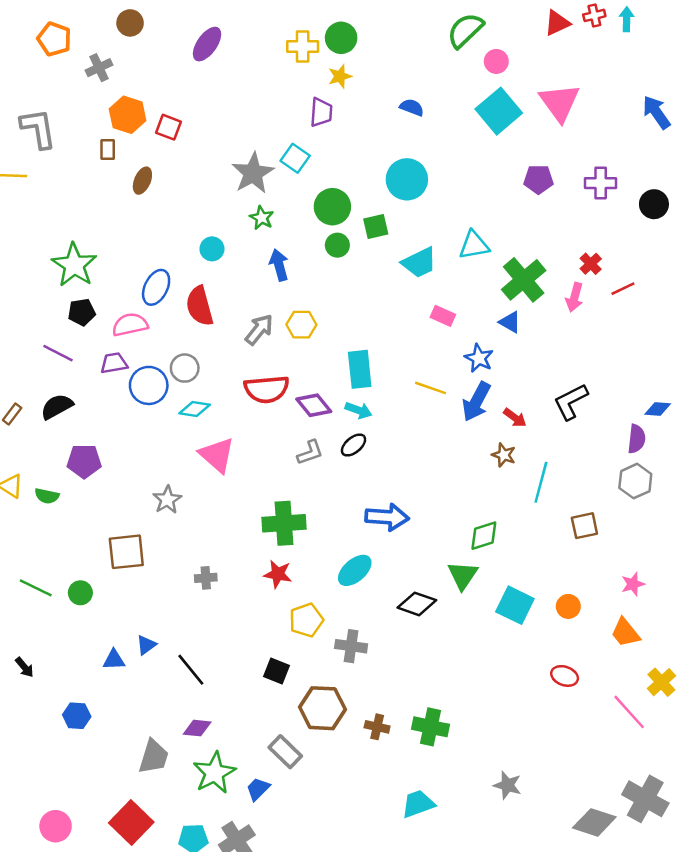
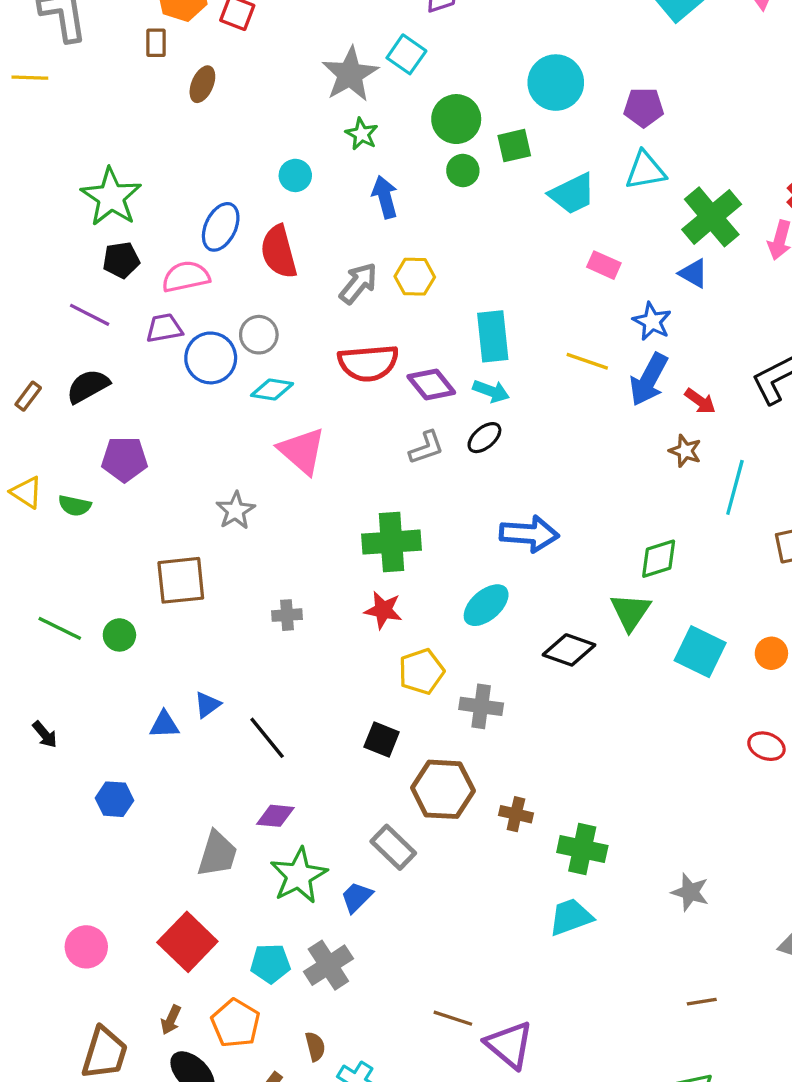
purple pentagon: (538, 179) -> (644, 107), moved
green cross: (430, 727) -> (582, 849), moved

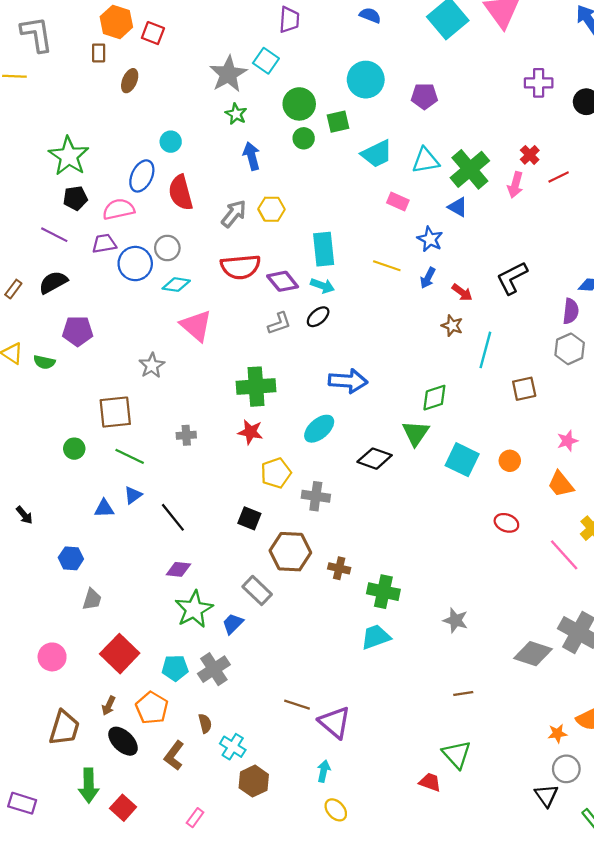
cyan triangle: (645, 170) -> (426, 160), moved
cyan circle: (295, 175) -> (171, 142), moved
blue arrow: (649, 380) -> (428, 278), size x0.6
green line: (60, 628) -> (130, 456), moved
gray trapezoid: (217, 854) -> (92, 599), moved, size x0.7

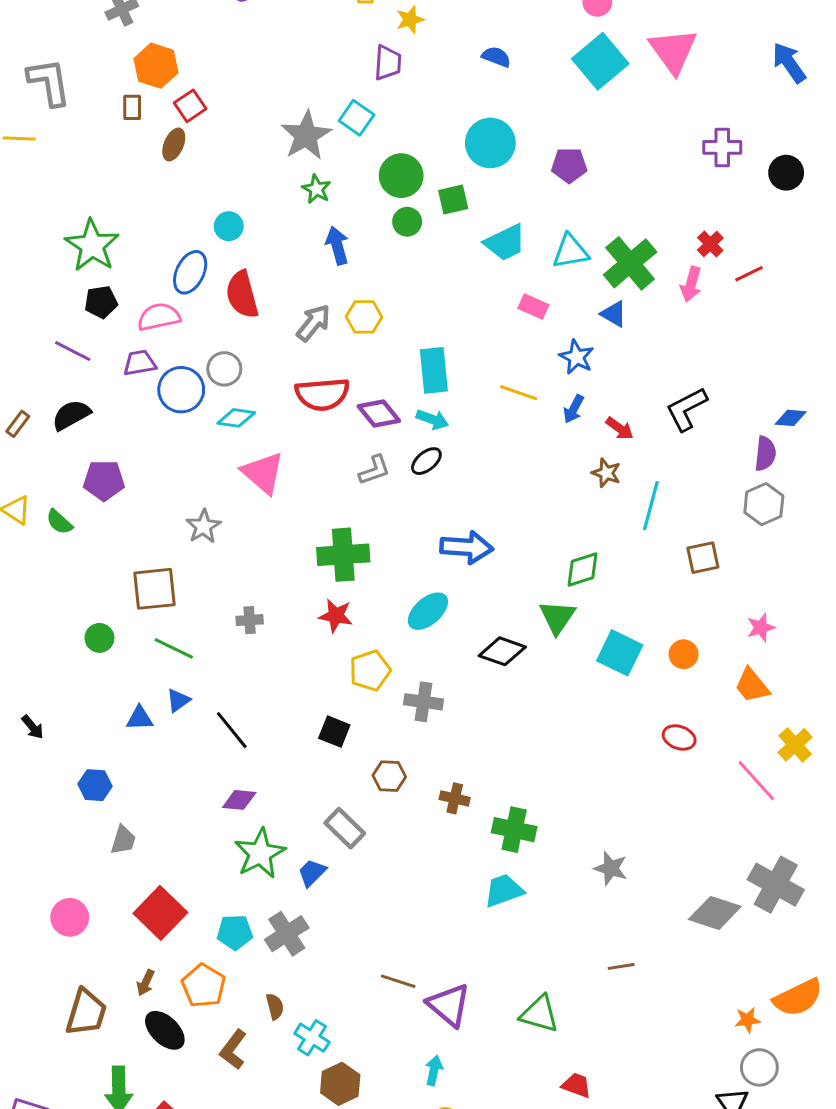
red square: (153, 33) -> (190, 106), moved, turned 35
green semicircle: (44, 362) -> (59, 522), turned 30
brown hexagon: (290, 552) -> (389, 776), size x0.6
green triangle: (457, 754) -> (539, 1014), moved, turned -32

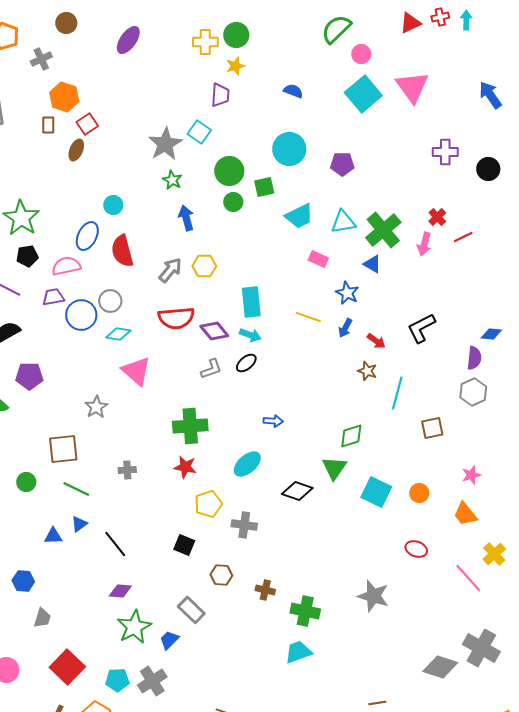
blue arrow: (467, 547) -> (273, 421), size x0.6
gray star: (611, 868) -> (373, 596), moved, size x1.4

